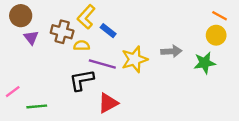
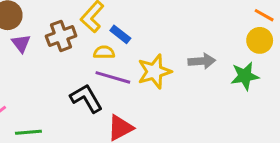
brown cross: (62, 32) -> (61, 36), turned -35
yellow semicircle: (82, 46) -> (104, 52), moved
black L-shape: (82, 80) -> (86, 98), turned 70

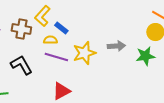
brown cross: (61, 36) -> (21, 29), turned 30
black L-shape: (86, 98) -> (21, 65), moved

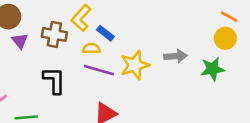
black L-shape: (21, 65) -> (54, 80), turned 30

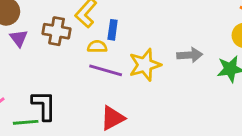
blue rectangle: (105, 33) -> (113, 30), turned 60
black L-shape: (54, 80) -> (44, 105), moved

